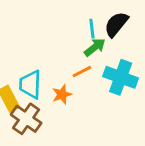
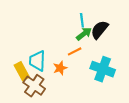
black semicircle: (116, 24) -> (100, 30), moved
cyan cross: (121, 77) -> (103, 69), moved

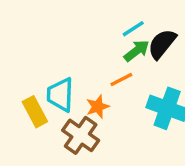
cyan line: (82, 20) -> (133, 29), turned 64
brown cross: (34, 86) -> (81, 135), moved

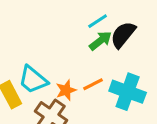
orange line: (121, 79) -> (93, 84), moved
cyan trapezoid: (60, 95) -> (33, 80), turned -52

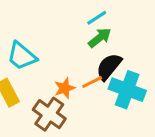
black semicircle: (123, 35) -> (109, 67), moved
cyan trapezoid: (33, 80) -> (22, 56), moved

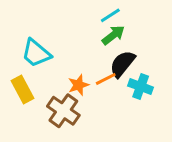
cyan cross: (127, 90) -> (141, 87), size x0.7

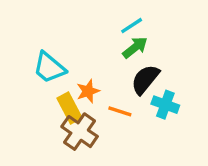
orange line: (106, 79) -> (120, 111), moved, turned 45
orange star: (78, 85) -> (88, 91), moved
yellow rectangle: (22, 90) -> (69, 108), moved

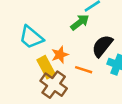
green arrow: (135, 47) -> (80, 22), moved

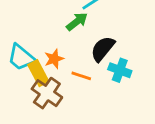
cyan trapezoid: (31, 37) -> (21, 57), moved

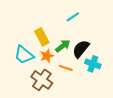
green arrow: (77, 22) -> (63, 46), moved
yellow rectangle: (38, 73) -> (42, 37), moved

